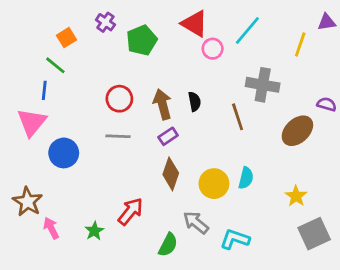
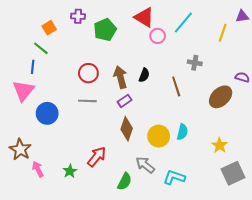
purple cross: (105, 22) -> (78, 16), turned -32
gray cross: (263, 85) -> (195, 63), size x0.6
black semicircle: (194, 102) -> (144, 75), turned 32

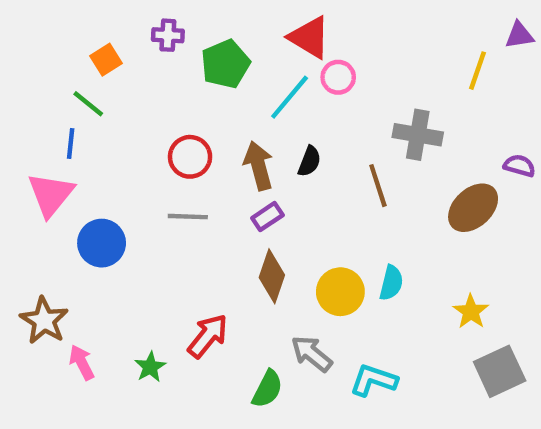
cyan line: (183, 22) -> (290, 97), moved
gray cross: (195, 63) -> (418, 135), size x1.5

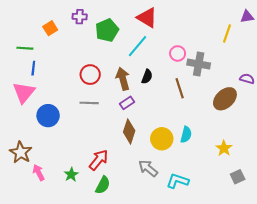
pink circle: (338, 77) -> (178, 53), moved
green line: (88, 104) -> (25, 48), moved, turned -35
gray square: (500, 371) -> (238, 177), size x0.6
green semicircle: (267, 389) -> (103, 185), moved

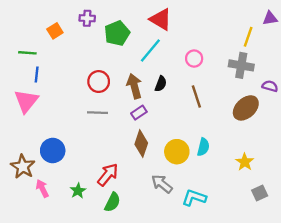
gray cross: (199, 64) -> (241, 65), moved
blue circle: (48, 116) -> (53, 151), moved

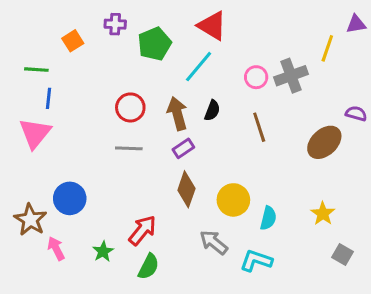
gray cross: (241, 65) -> (291, 76), moved, turned -30
cyan semicircle: (203, 147) -> (268, 218), moved
gray square: (260, 193) -> (343, 254), turned -35

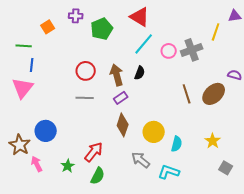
cyan line: (199, 67) -> (144, 44), moved
brown line: (259, 127) -> (187, 94), moved

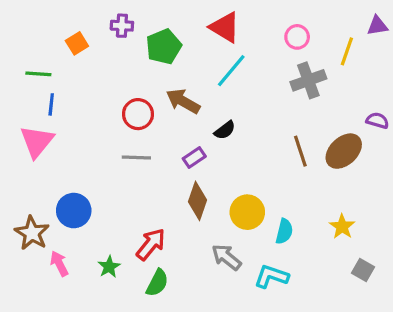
pink circle: (169, 51) -> (297, 37), moved
black semicircle: (140, 73) -> (225, 130), moved, turned 32
brown arrow: (117, 75) -> (183, 101), moved, turned -45

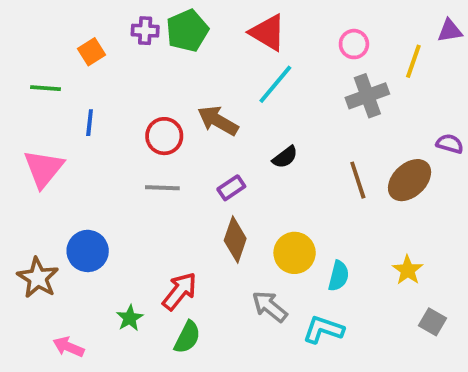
green pentagon: (164, 47) -> (187, 31), moved
blue line: (51, 104) -> (90, 123), moved
black semicircle: (225, 130) -> (285, 157), moved
pink arrow: (59, 264) -> (68, 347), moved, turned -40

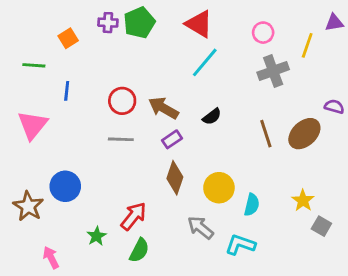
brown arrow: (218, 121) -> (163, 108), moved
gray square: (432, 322) -> (321, 226), moved
pink arrow: (68, 347) -> (51, 257), turned 40

